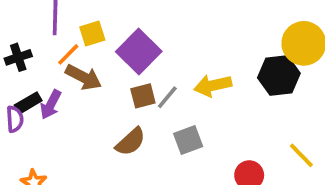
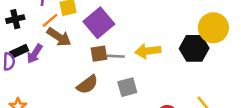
gray line: (167, 97) -> (116, 56), turned 48

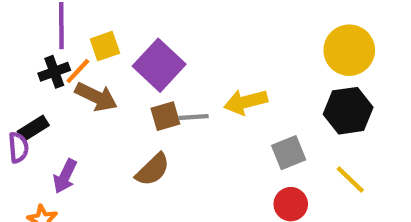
black cross: (15, 19) -> (54, 72), moved
black hexagon: (194, 48) -> (348, 111), moved
purple arrow: (35, 54) -> (65, 176), moved
gray square: (127, 87) -> (289, 153), moved

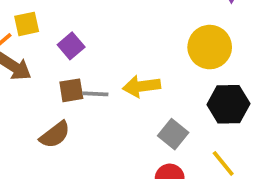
yellow circle: (349, 50) -> (210, 47), moved
purple square: (159, 65) -> (71, 46), size x0.6
gray square: (289, 153) -> (173, 134), turned -36

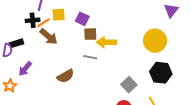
purple square: (71, 46) -> (82, 19), moved, turned -32
yellow arrow: (141, 86) -> (106, 42), moved
brown square: (71, 90) -> (90, 34), moved

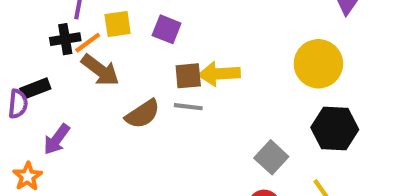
brown square: (90, 34) -> (188, 76), moved
brown semicircle: (66, 76) -> (143, 114), moved

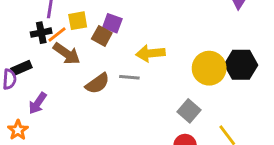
yellow circle: (318, 64) -> (209, 68), moved
brown square: (188, 76) -> (102, 36), moved, turned 36
black hexagon: (335, 128) -> (241, 65), moved

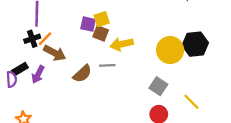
yellow square: (78, 21) -> (102, 19), moved
brown square: (102, 36) -> (101, 33), moved
purple arrow: (38, 103) -> (38, 74), moved

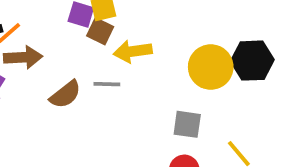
brown arrow: (55, 53) -> (23, 57), turned -35
gray square: (158, 86) -> (187, 124), turned -30

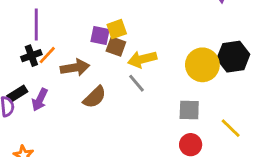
brown arrow: (23, 57) -> (75, 68), moved
gray line: (107, 84) -> (136, 83), moved, turned 54

